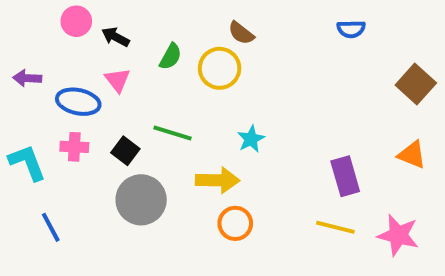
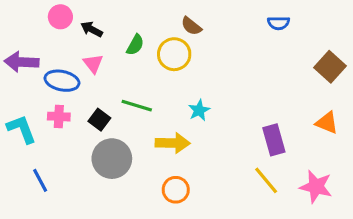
purple arrow: (27, 78) -> (21, 62), size x1.5
orange circle: (235, 223) -> (176, 190), moved
yellow line: (335, 227) -> (266, 180), turned 36

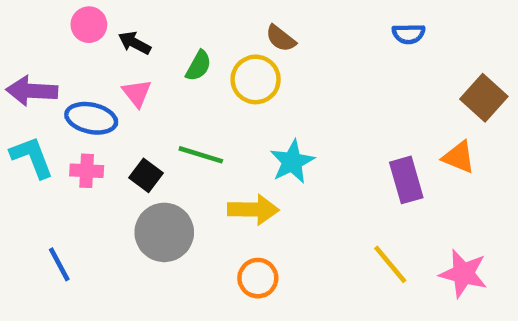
cyan star: (199, 110) -> (292, 162), size x1.4
orange triangle: (327, 123) -> (459, 157), moved
cyan L-shape: (21, 129) -> (32, 157), moved
purple rectangle: (274, 140) -> (406, 180), moved

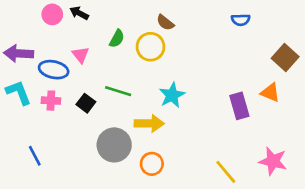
black arrow: (135, 43) -> (79, 13), moved
gray circle: (164, 232) -> (114, 145), moved
yellow line: (390, 264) -> (226, 172), moved

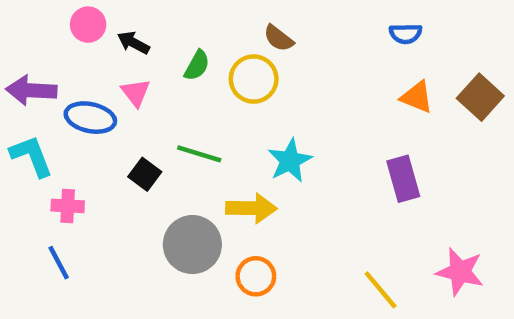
black arrow: (79, 13) -> (133, 43), moved
orange triangle: (270, 92) -> (417, 97), moved
pink cross: (51, 101) -> (68, 206), moved

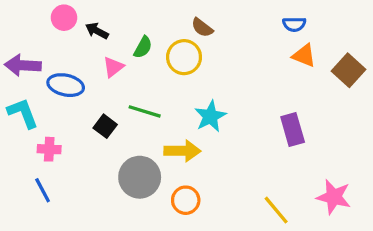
pink triangle: (136, 93) -> (113, 67), moved, turned 30
orange triangle: (417, 97) -> (304, 55), moved

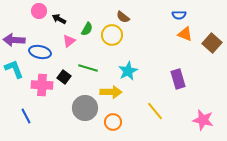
pink cross: (49, 149) -> (42, 85), moved, size x1.5
yellow line: (276, 210) -> (155, 111), moved

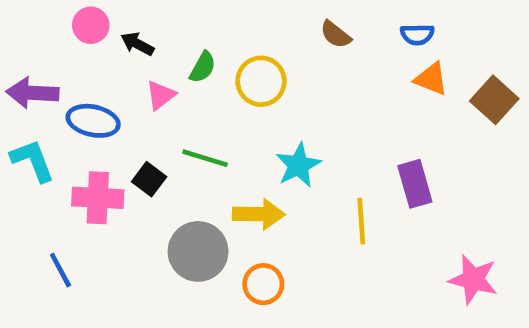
brown semicircle: (123, 17) -> (336, 35), moved
yellow line: (155, 111) -> (361, 221), moved, turned 36

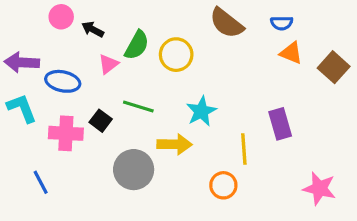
brown semicircle: (336, 35) -> (227, 23), size x1.6
green semicircle: (203, 67) -> (137, 45), size x1.4
orange circle: (263, 284) -> (223, 185), moved

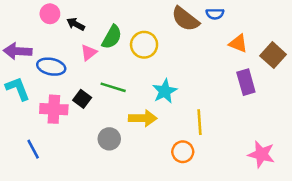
blue semicircle: (282, 23) -> (215, 14), moved
purple rectangle: (280, 124) -> (246, 82), moved
gray circle: (134, 170) -> (109, 139), size x0.7

